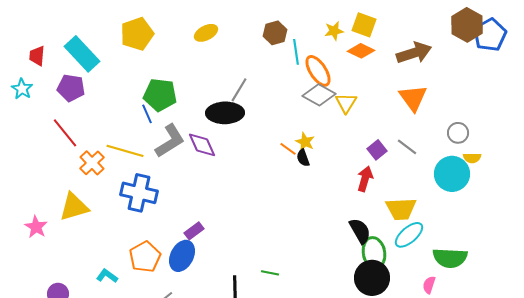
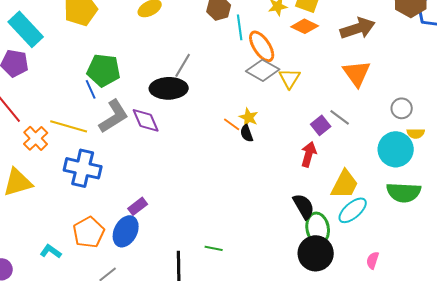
gray line: (407, 147) -> (340, 117), moved
yellow trapezoid: (401, 209) -> (345, 184), turned -60
green semicircle: (450, 258) -> (404, 192), moved

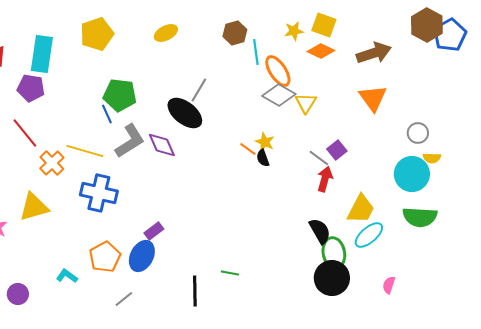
cyan rectangle: (26, 29) -> (42, 54), turned 51
black ellipse: (169, 88) -> (185, 113), turned 39
gray line: (340, 117) -> (319, 158), moved

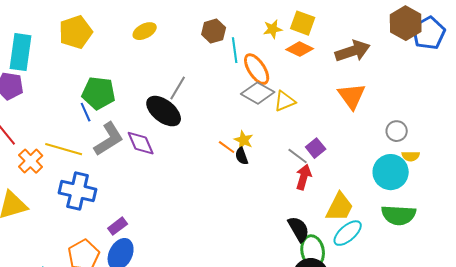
yellow triangle: (306, 103) -> (285, 101), turned 35
purple rectangle: (154, 231) -> (118, 226), moved

